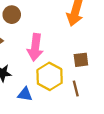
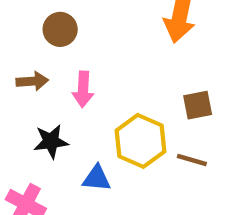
pink arrow: (35, 47) -> (83, 89), moved, size x0.7
brown line: (76, 88) -> (192, 160), turned -56

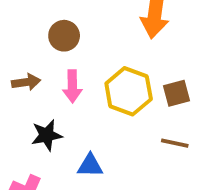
brown circle: (60, 29) -> (64, 36), moved
yellow hexagon: (141, 141) -> (129, 91), moved

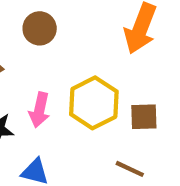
pink arrow: (72, 86) -> (39, 110), moved

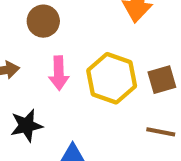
pink arrow: (39, 110) -> (59, 73), moved

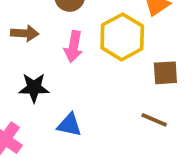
yellow hexagon: (112, 78) -> (122, 37), moved

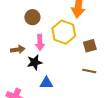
brown arrow: (25, 33) -> (18, 49), moved
black star: (34, 88) -> (35, 62), moved

